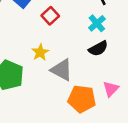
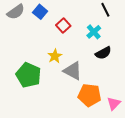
cyan cross: (97, 23) -> (94, 32), moved
pink triangle: (111, 89) -> (114, 103), moved

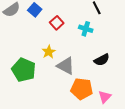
cyan cross: (94, 32) -> (86, 29), turned -32
black semicircle: (103, 53) -> (102, 60), moved

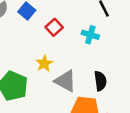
black semicircle: (102, 60) -> (100, 81), moved, turned -70

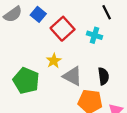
red square: (54, 27) -> (63, 29), size x1.5

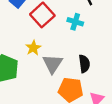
gray triangle: (72, 76) -> (53, 64), turned 35

